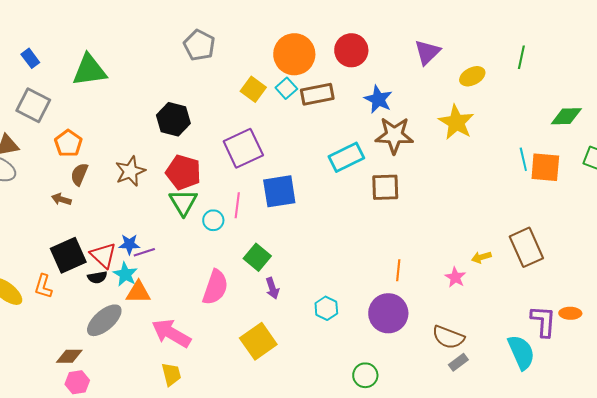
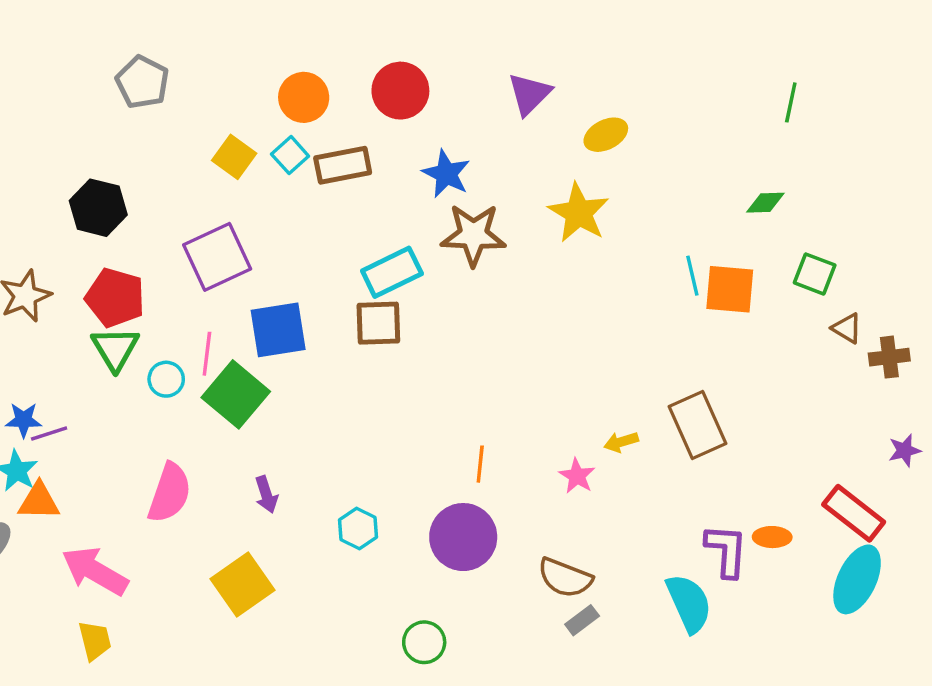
orange circle: (294, 54) -> (304, 97), size x0.7
green line: (521, 57) -> (791, 102), moved
green diamond: (566, 116) -> (765, 203), size x0.7
brown square: (385, 187) -> (378, 323), moved
green square: (257, 257) -> (236, 394), moved, size x1.4

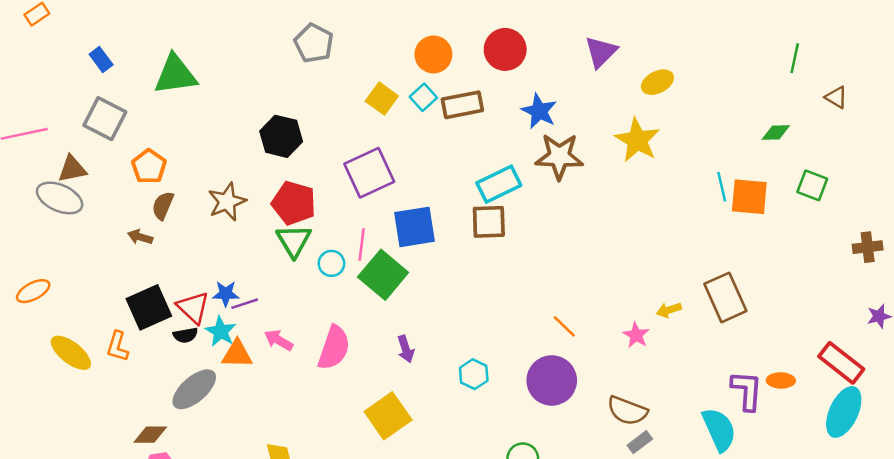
brown triangle: (847, 328) -> (836, 97), moved
orange line: (480, 464) -> (564, 326), turned -52
pink arrow: (95, 571) -> (279, 340), moved, size x0.6

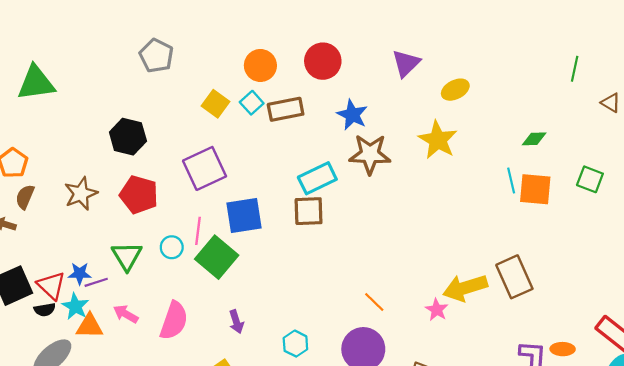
green diamond: (776, 133) -> (534, 139), moved
green triangle: (294, 241) -> (127, 256), moved
yellow arrow: (669, 310) -> (465, 288), size x2.0

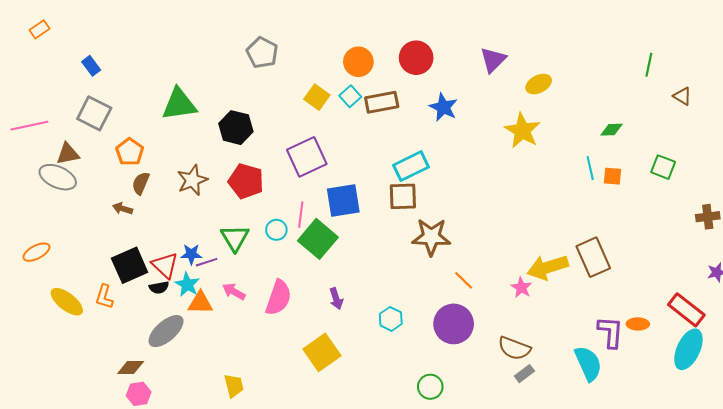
green triangle: (36, 83) -> (179, 104), moved
brown star: (370, 154) -> (431, 237), moved
orange square: (535, 189) -> (613, 176), size x0.6

